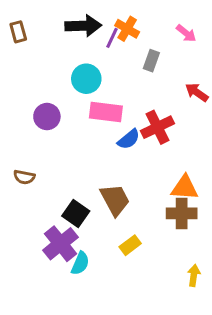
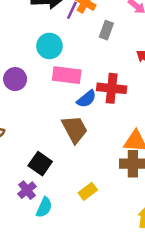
red cross: (157, 127) -> (112, 88), turned 32
brown trapezoid: (115, 200) -> (75, 129), moved
purple cross: (61, 244) -> (27, 190), size x0.6

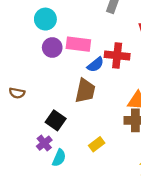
cyan circle: (49, 46) -> (45, 19), moved
purple circle: (15, 79) -> (52, 47), moved
brown trapezoid: (75, 129) -> (85, 91), turned 40

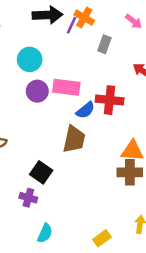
purple cross: (44, 143) -> (28, 198), turned -35
yellow rectangle: (97, 144) -> (102, 238), moved
cyan semicircle: (59, 158) -> (45, 233), moved

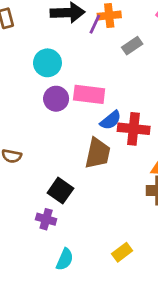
orange cross: (84, 18) -> (109, 15), turned -36
gray rectangle: (104, 44) -> (132, 46), turned 36
red cross: (110, 100) -> (134, 129), moved
yellow rectangle: (102, 238) -> (122, 252), moved

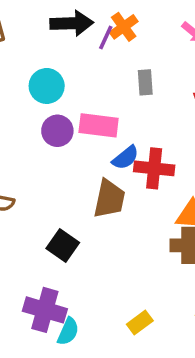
orange cross: (109, 15) -> (124, 27), turned -30
gray rectangle: (132, 46) -> (145, 82), moved, turned -60
purple cross: (46, 219) -> (45, 310), moved, size x1.6

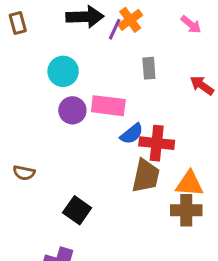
brown trapezoid: (109, 199) -> (146, 176), moved

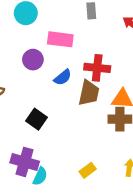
purple circle: (72, 110) -> (33, 60), moved
blue semicircle: (132, 134) -> (63, 77), moved

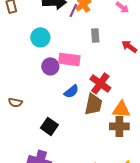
purple circle: (33, 60) -> (50, 66), moved
red cross: (97, 68) -> (100, 83), turned 30

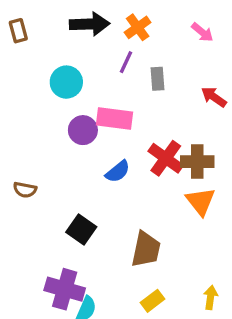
purple line: (73, 10) -> (126, 62), moved
brown trapezoid: (93, 104) -> (146, 249), moved
orange triangle: (121, 109) -> (201, 201), turned 48
brown cross: (119, 126) -> (197, 162), moved

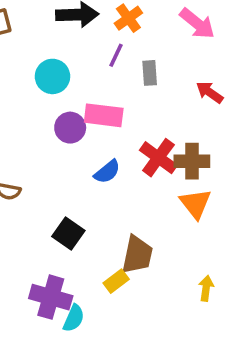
pink arrow: (202, 32) -> (197, 23), size x1.5
yellow arrow: (211, 297) -> (206, 288), moved
yellow rectangle: (153, 301) -> (116, 281), moved

